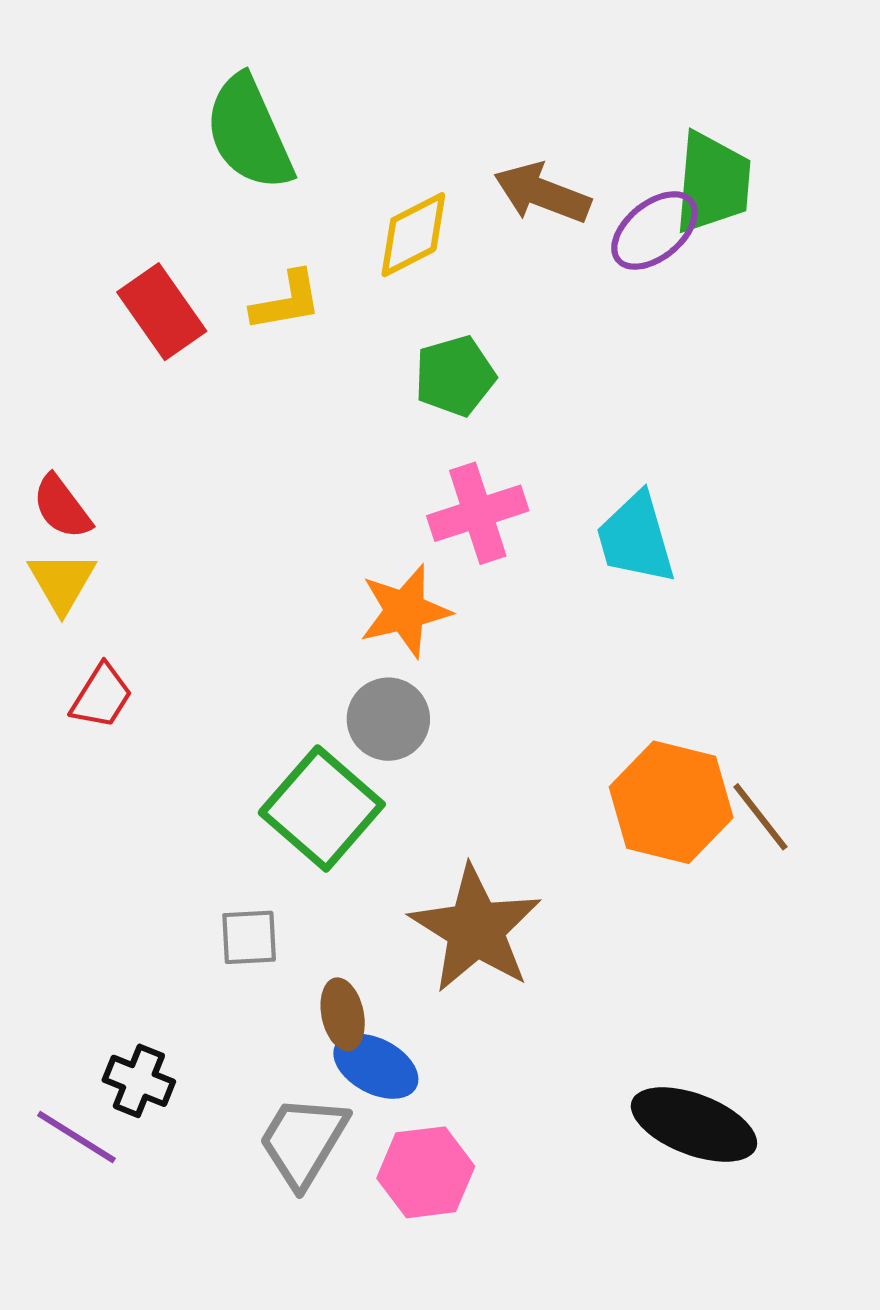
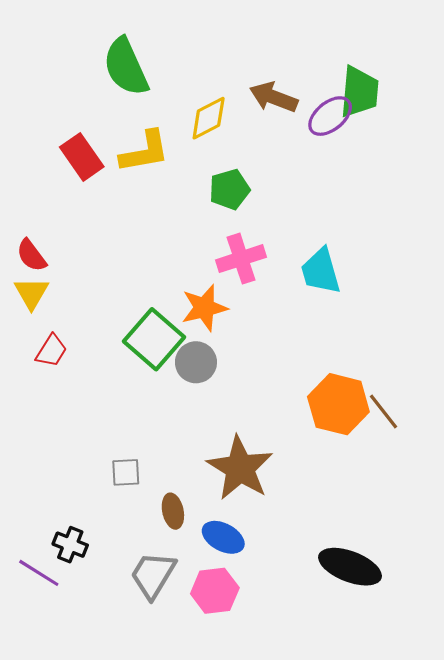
yellow L-shape: (286, 301) -> (145, 152), size x1.4
green square: (322, 808) -> (154, 339), moved
blue ellipse: (376, 1066) -> (223, 537), moved

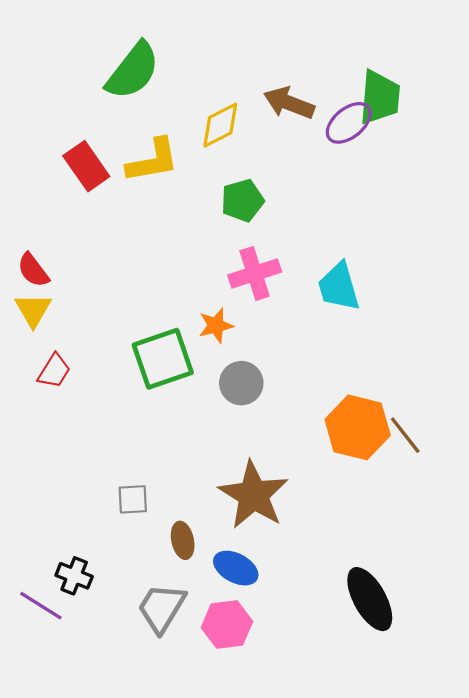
green semicircle: (126, 67) -> (133, 71), turned -118
orange star: (204, 308) -> (216, 326), size x0.7
green square: (154, 339) -> (163, 359), turned 30
gray circle: (196, 362) -> (241, 383), moved
black ellipse: (350, 567) -> (370, 599), turned 40

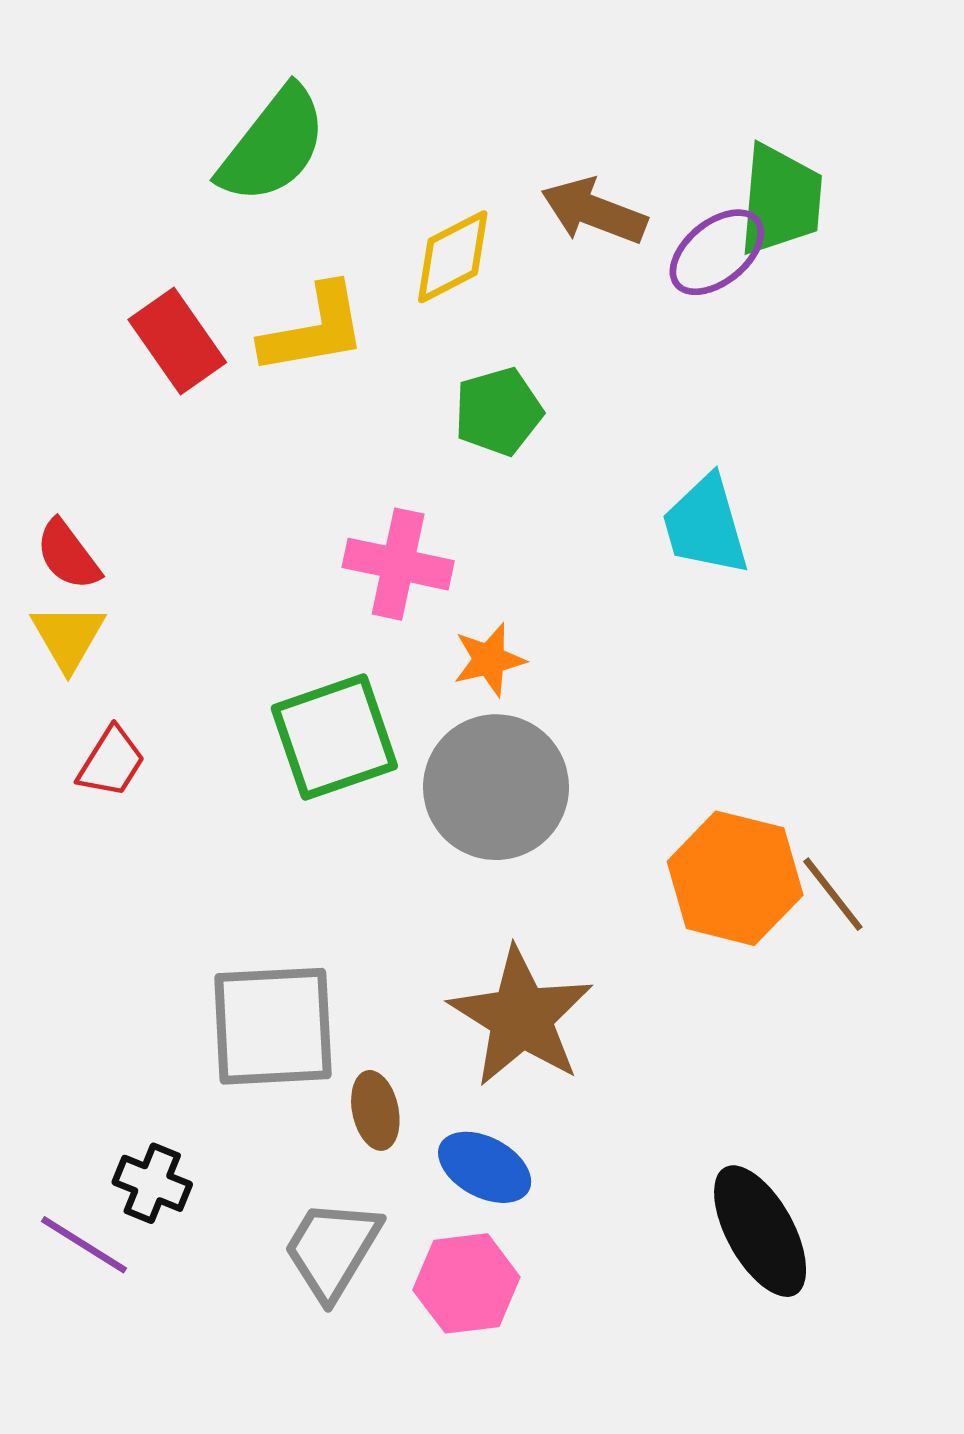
pink cross: (255, 274) -> (398, 564), moved, turned 30
cyan trapezoid: (339, 287) -> (705, 525), moved
orange star: (216, 326) -> (489, 660), moved
gray circle: (241, 383) -> (496, 787), size x1.6
gray square: (133, 499) -> (273, 1026), size x2.0

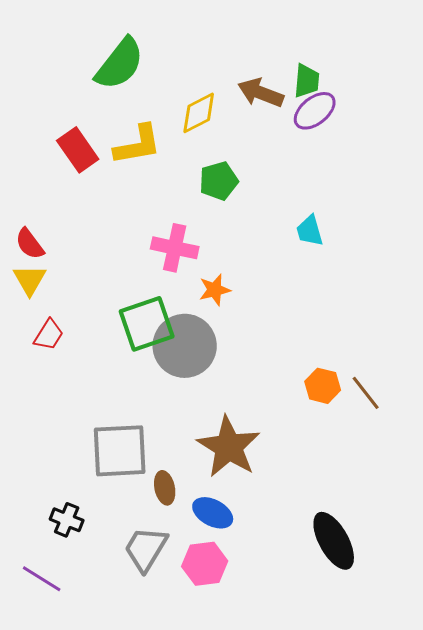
green trapezoid: (781, 200) -> (307, 81), moved, size x0.7
cyan trapezoid: (705, 525) -> (310, 231), size x0.7
gray circle: (496, 787) -> (185, 346), moved
orange hexagon: (735, 878) -> (323, 386), size x0.6
purple line: (84, 1245) -> (42, 579), moved

